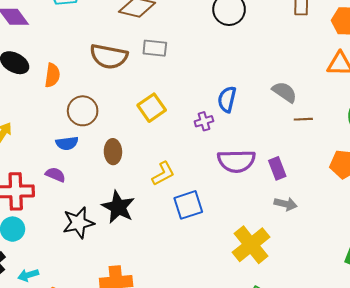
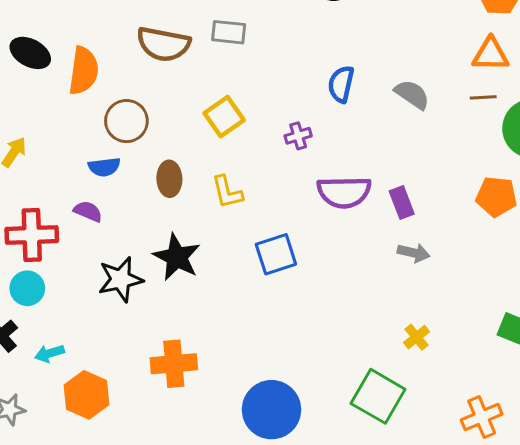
orange semicircle: (52, 75) -> (84, 71), size x1.4
blue semicircle: (227, 99) -> (341, 84), moved
brown line: (303, 119) -> (483, 97), moved
yellow L-shape: (163, 174) -> (227, 192), moved, turned 105
yellow cross: (251, 245) -> (417, 337), moved, size x0.5

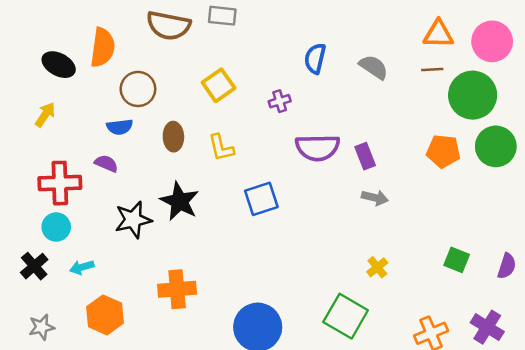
black ellipse: (30, 53) -> (59, 65), moved
cyan arrow: (49, 353) -> (82, 267), moved

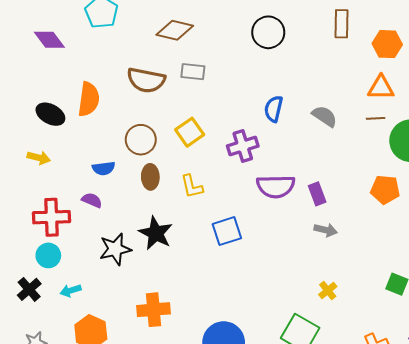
brown circle: (138, 89) -> (141, 140), moved
purple cross: (280, 101) -> (243, 146), size x1.6
yellow arrow: (45, 115) -> (39, 158), turned 70

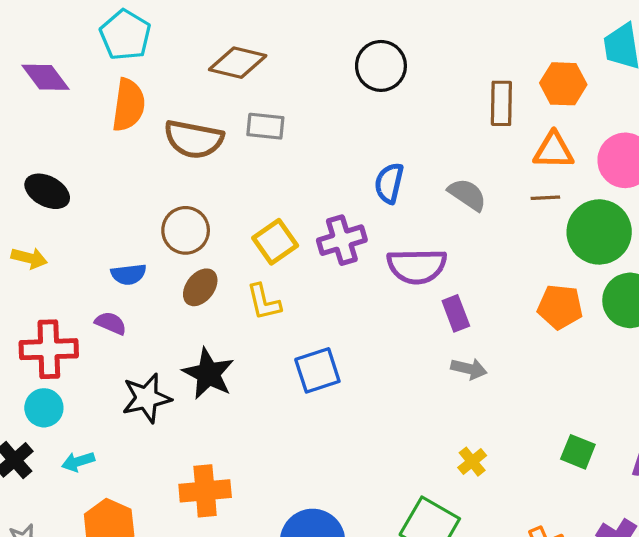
brown rectangle: (342, 24) -> (501, 103), moved
orange semicircle: (89, 99) -> (129, 105), moved
yellow square: (190, 132) -> (275, 242), moved
brown ellipse: (150, 177) -> (200, 287), turned 40
purple semicircle: (276, 186) -> (417, 266), moved

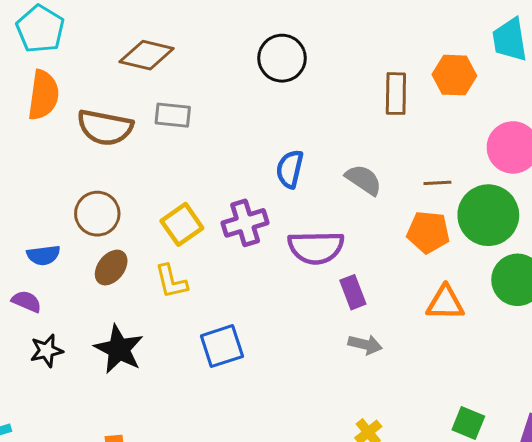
orange triangle: (554, 151) -> (445, 303), moved
orange pentagon: (560, 307) -> (428, 232), moved
black star: (146, 398) -> (46, 351), moved, size x0.7

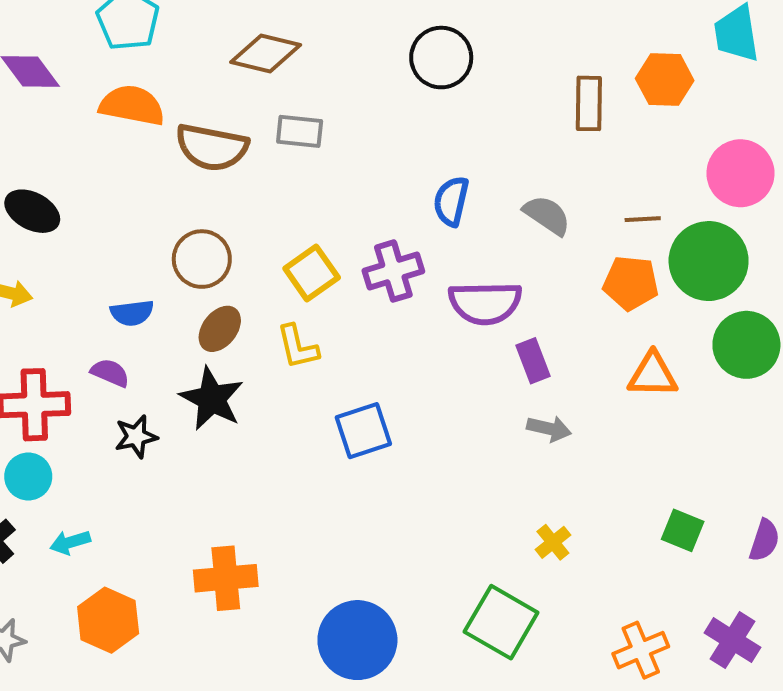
orange semicircle: (43, 95) -> (132, 105), turned -87
black star: (119, 349) -> (212, 399), moved

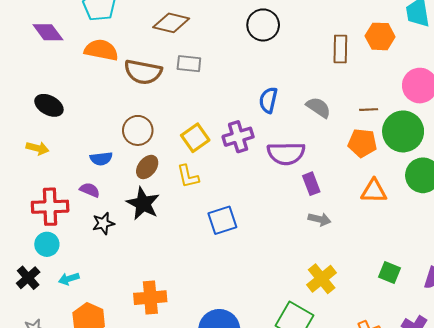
yellow cross: (553, 542) -> (322, 279), size x1.6

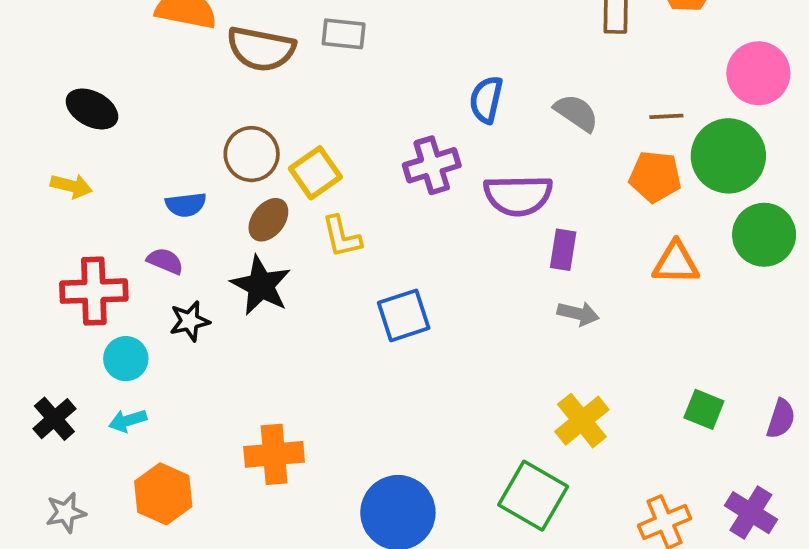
yellow square: (195, 138) -> (315, 173), moved
purple rectangle: (311, 184) -> (563, 250), turned 30
cyan circle: (47, 244) -> (126, 359), moved

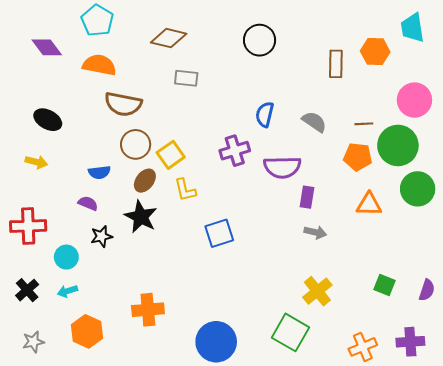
brown semicircle: (261, 49) -> (123, 104), moved
red cross: (94, 291) -> (28, 226), moved
purple cross: (751, 513) -> (410, 342), turned -36

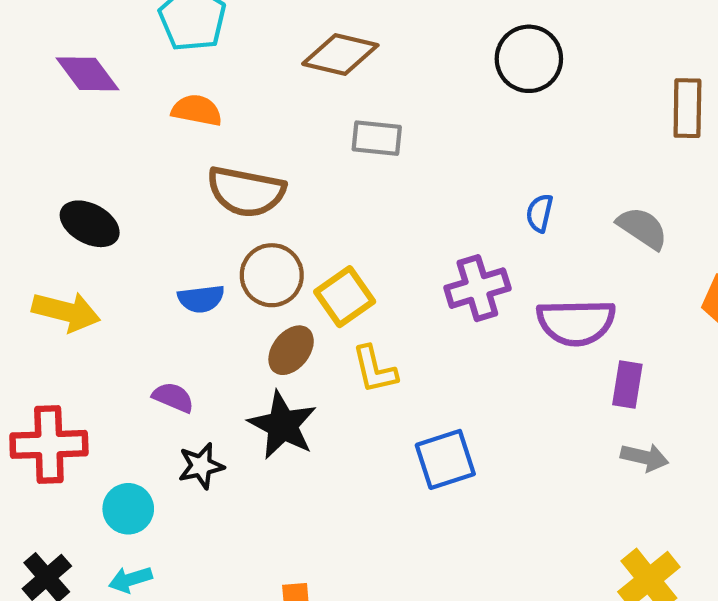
orange semicircle: (99, 65) -> (197, 110), size x0.7
blue semicircle: (265, 114) -> (540, 213), size x0.7
yellow arrow: (36, 162) -> (66, 312), size x1.4
blue semicircle: (99, 172) -> (201, 299), moved

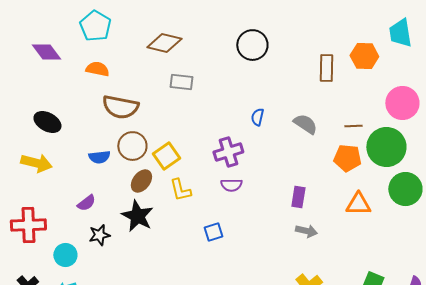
purple semicircle: (576, 322) -> (231, 185), moved, size x0.6
purple semicircle: (173, 397) -> (86, 203), turned 120
blue square: (445, 459) -> (213, 232), size x0.7

